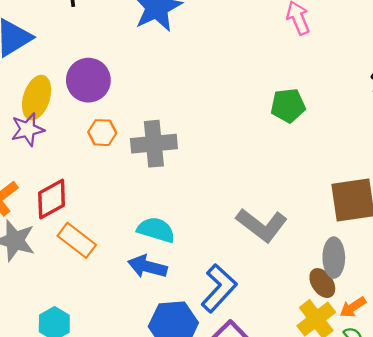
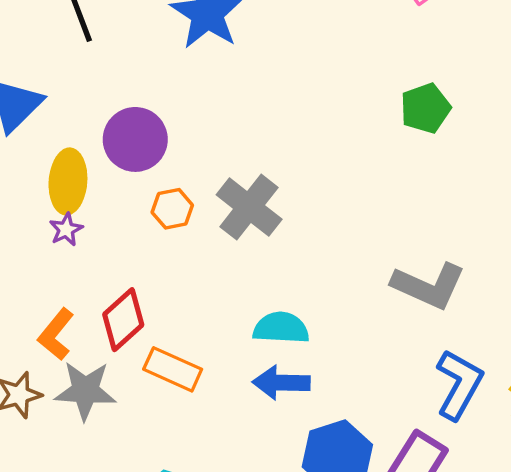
purple star: (28, 129) -> (66, 229), size x0.7
gray cross: (154, 144) -> (249, 207), turned -33
blue L-shape: (219, 288) -> (459, 384), moved

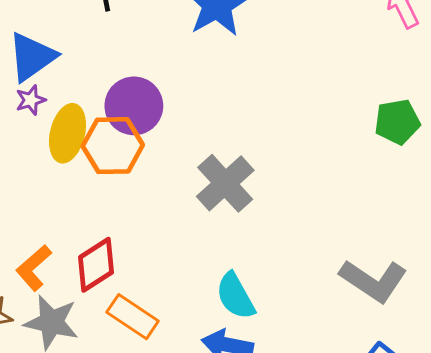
orange hexagon: (172, 209) -> (113, 146), moved, size x1.6
purple star: (66, 229) -> (31, 100), moved
cyan semicircle: (281, 328) -> (235, 296), turned -132

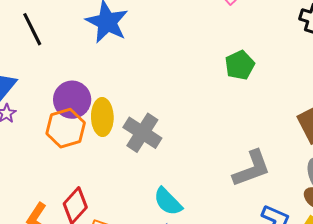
yellow ellipse: (68, 133) -> (102, 117), moved
gray L-shape: (373, 281) -> (252, 169), turned -39

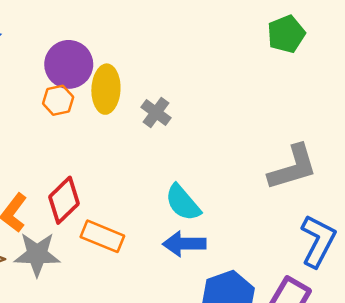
orange hexagon: (66, 128) -> (58, 100), size x0.6
gray cross: (142, 133) -> (156, 113), size x0.6

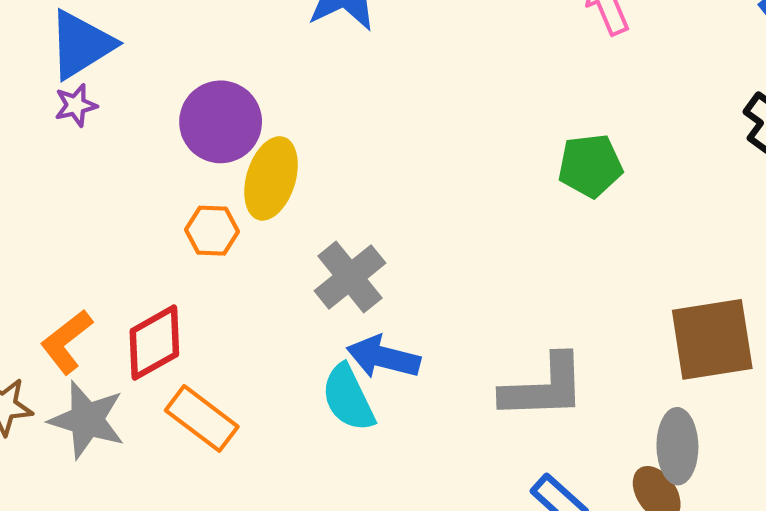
orange hexagon: (58, 100) -> (212, 231), moved
gray cross: (156, 113) -> (350, 277), moved, size x1.4
blue arrow: (184, 244) -> (383, 357), moved

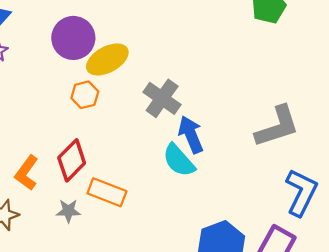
yellow ellipse: (271, 178) -> (107, 60), turned 60
blue arrow: (383, 357) -> (191, 135), turned 69
gray star: (87, 420) -> (68, 211), moved, size x0.6

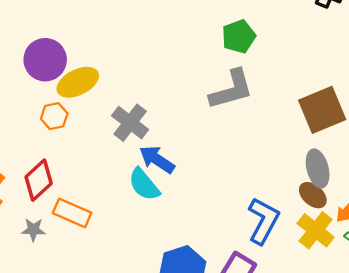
gray L-shape: (277, 127) -> (231, 90), moved
blue arrow: (191, 135) -> (157, 159), turned -36

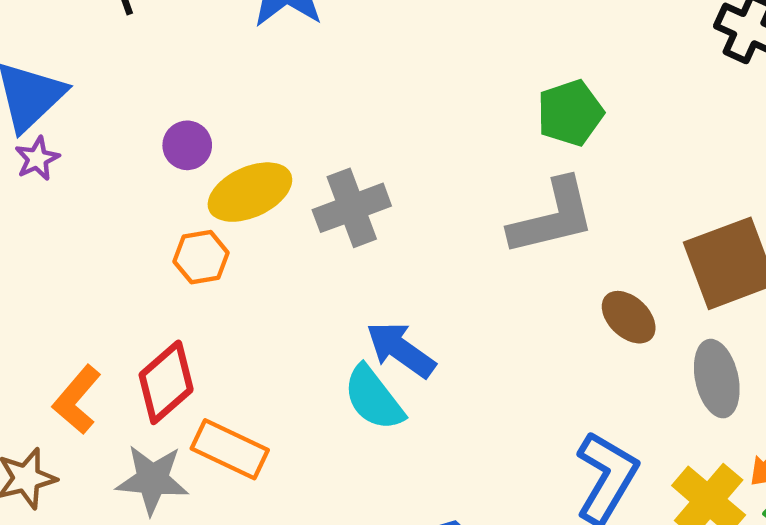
purple circle: (45, 60) -> (187, 145), size x0.6
gray cross: (130, 123) -> (352, 208), moved, turned 30
brown ellipse: (313, 195) -> (629, 317), moved
gray star: (33, 230) -> (152, 480), size x1.5

